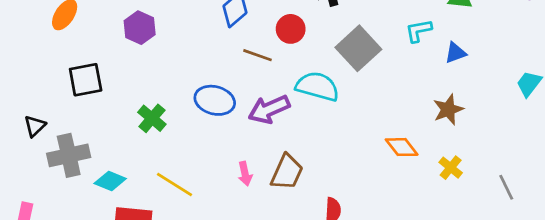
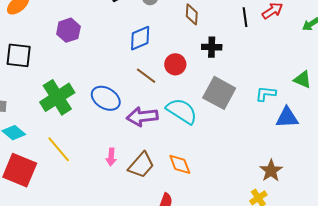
gray square: (358, 48) -> (219, 93), turned -36
blue triangle: (455, 53) -> (287, 118), size x1.4
brown star: (448, 109) -> (271, 171), moved, turned -30
green cross: (152, 118) -> (57, 97), size x1.6
orange diamond: (402, 147) -> (180, 164), moved

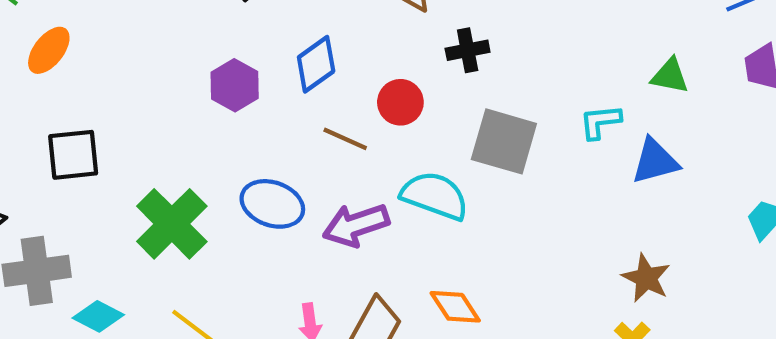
purple hexagon: (68, 30) -> (235, 85), moved

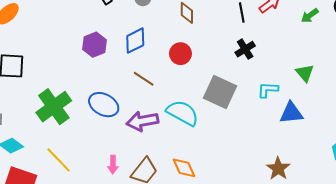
black cross: (468, 50) -> (245, 49), moved, turned -30
green triangle: (670, 76) -> (305, 73), turned 30
red circle: (400, 102) -> (180, 54), moved

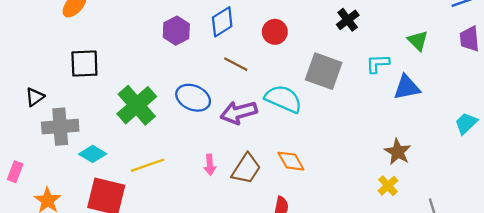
yellow line: (59, 160) -> (148, 165), turned -60

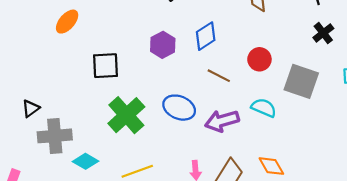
red circle: (275, 32) -> (259, 59), moved
black square: (84, 64) -> (105, 66), moved
cyan semicircle: (283, 99) -> (264, 108), size x0.7

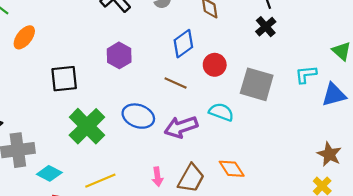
black cross: (323, 33) -> (266, 27), moved
blue diamond: (206, 36) -> (183, 44), moved

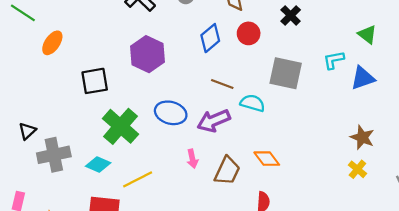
purple hexagon: (119, 55) -> (147, 54), size x1.4
red circle: (215, 65) -> (249, 33), moved
brown line: (176, 83) -> (222, 84), moved
cyan diamond: (49, 173) -> (98, 165), moved
pink arrow: (157, 177) -> (192, 159), moved

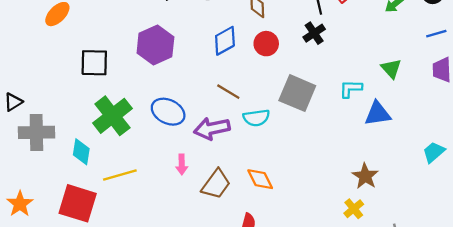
cyan semicircle: (253, 103) -> (256, 118), turned 145
cyan diamond: (98, 165) -> (81, 152), turned 65

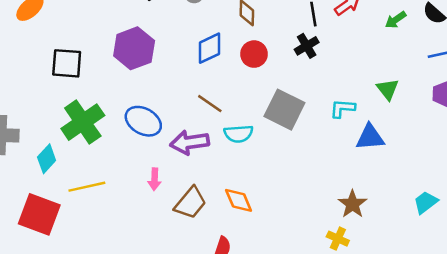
cyan diamond: (81, 152) -> (47, 159), turned 30
cyan trapezoid: (434, 152) -> (426, 202), moved
yellow cross: (354, 209) -> (338, 239), turned -30

